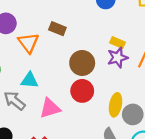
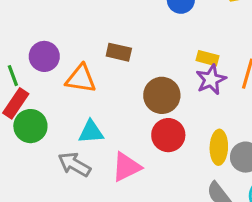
orange triangle: (28, 43) -> (81, 79), turned -35

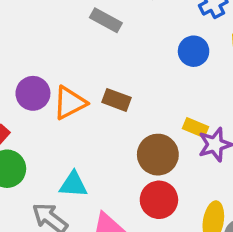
yellow rectangle: (208, 58) -> (195, 128), moved
orange triangle: (81, 79) -> (70, 103), moved, turned -44

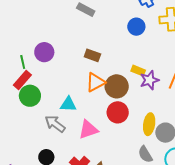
orange triangle: (70, 103) -> (95, 82), moved

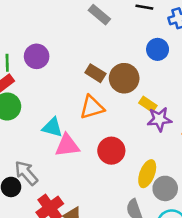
brown circle: (117, 86) -> (124, 78), moved
gray arrow: (55, 124) -> (26, 173), moved
pink triangle: (88, 130) -> (67, 145), moved

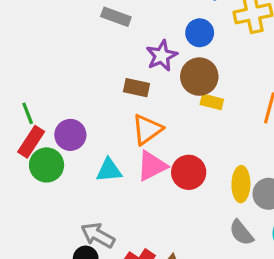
purple circle: (37, 56) -> (70, 135), moved
brown circle: (124, 78) -> (199, 77), moved
purple star: (159, 119) -> (162, 56), moved
pink triangle: (67, 145) -> (152, 166), moved

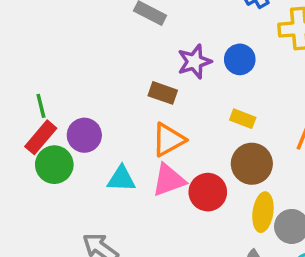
blue circle: (200, 33) -> (240, 59), moved
brown circle: (199, 77) -> (252, 164), moved

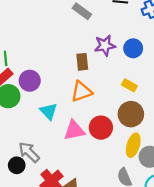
brown rectangle: (163, 93) -> (82, 62), turned 56
cyan triangle: (121, 179) -> (49, 111), turned 36
pink triangle: (169, 180) -> (74, 130), moved

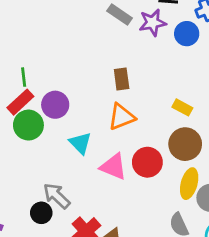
purple star: (105, 45) -> (153, 23), moved
blue circle: (133, 48) -> (187, 34), moved
pink triangle: (74, 130) -> (113, 167), turned 35

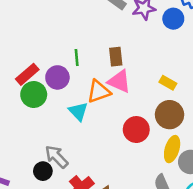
green line: (24, 77) -> (77, 57), moved
orange triangle: (121, 117) -> (99, 91), moved
pink triangle: (113, 167) -> (119, 81), moved

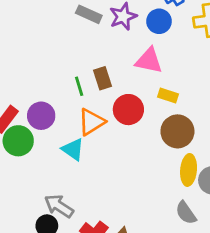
green line: (77, 57) -> (79, 86), moved
pink triangle: (119, 81) -> (149, 61), moved
red circle: (136, 130) -> (128, 110), moved

